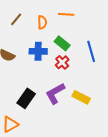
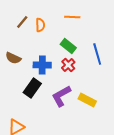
orange semicircle: (42, 22) -> (40, 25), moved
blue cross: (38, 51) -> (42, 65), moved
black rectangle: (26, 98) -> (32, 88), moved

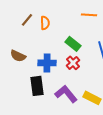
orange line: (72, 17) -> (89, 15), moved
black rectangle: (32, 88) -> (37, 86), turned -42
purple L-shape: (61, 96) -> (66, 94), turned 80

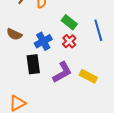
blue cross: (47, 63) -> (43, 41), turned -30
purple L-shape: (66, 94) -> (62, 72), turned 100

